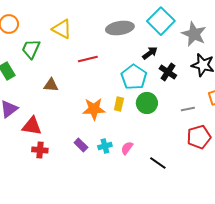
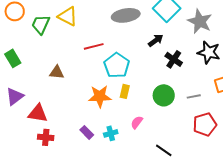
green trapezoid: (31, 49) -> (41, 24), moved
cyan pentagon: (134, 77) -> (117, 65), moved
green circle: (147, 103) -> (164, 95), moved
pink semicircle: (127, 148) -> (137, 122), moved

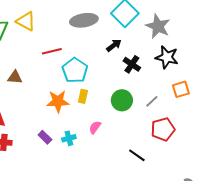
gray line: (194, 96) -> (152, 101), turned -32
black line: (164, 150) -> (137, 155), moved

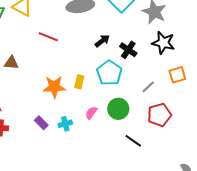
black arrow: (114, 45) -> (102, 41), moved
red line: (52, 51) -> (48, 37), turned 36
cyan pentagon: (75, 70) -> (109, 73), moved
green circle: (122, 100) -> (118, 109), moved

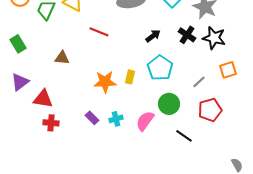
black cross: (128, 50) -> (187, 35), moved
pink semicircle: (91, 113) -> (145, 121), moved, size x1.5

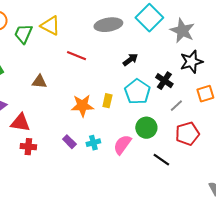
black cross: (187, 35) -> (164, 81), moved
black star: (214, 38) -> (191, 62), turned -30

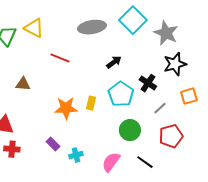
cyan cross: (93, 143) -> (76, 155), moved
pink semicircle: (122, 145) -> (111, 162), moved

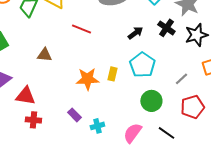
black cross: (148, 83) -> (166, 28), moved

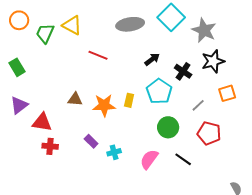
black cross: (166, 28) -> (183, 71), moved
brown triangle: (44, 55) -> (75, 99), moved
red pentagon: (192, 107) -> (209, 133), turned 30

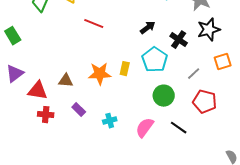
brown triangle: (75, 99) -> (66, 81), moved
purple rectangle: (91, 141) -> (79, 110), moved

